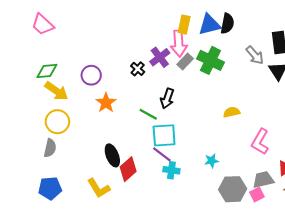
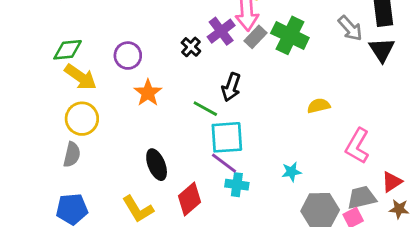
red diamond: (128, 169) -> (190, 199), moved

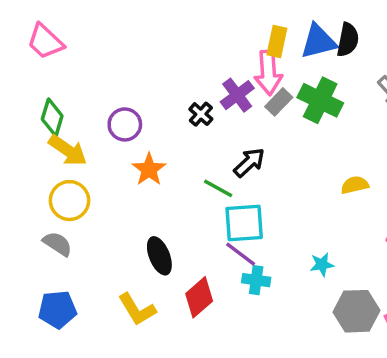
green diamond: (68, 50) -> (52, 118), turned -68
black arrow: (231, 87) -> (249, 162), turned -152
gray semicircle: (72, 155) -> (57, 244), turned -70

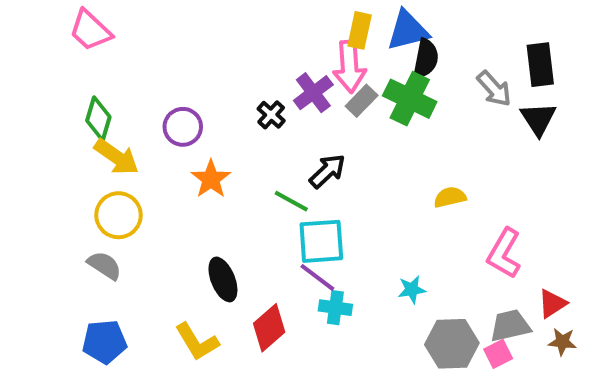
black semicircle: (348, 40) -> (426, 59), moved

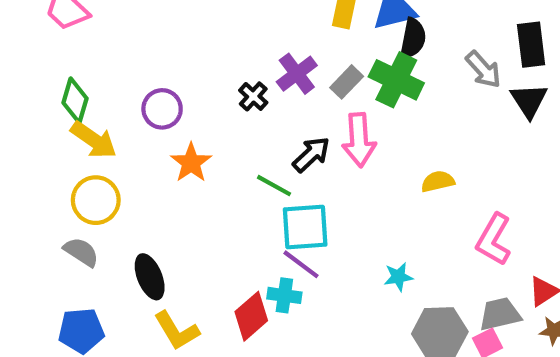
pink arrow: (349, 67) -> (359, 140), moved
black ellipse: (223, 279) -> (150, 277), moved
cyan cross: (335, 308) -> (284, 295), moved

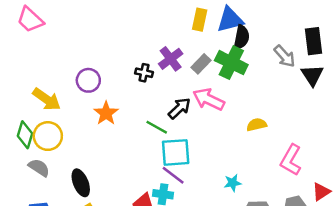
black cross: (253, 96) -> (144, 73), turned -30
green diamond: (75, 101) -> (25, 135), moved
pink arrow: (359, 140) -> (209, 99), turned 120

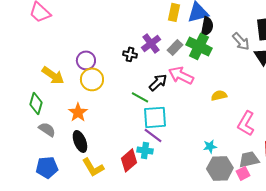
orange star: (106, 113) -> (78, 112), moved
yellow circle: (48, 136) -> (92, 79), moved
cyan star: (233, 183) -> (210, 146), moved

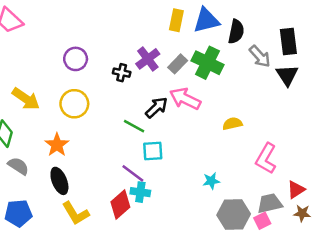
black semicircle: (207, 26) -> (236, 32), moved
purple circle: (86, 60) -> (76, 59), moved
cyan square: (155, 117) -> (153, 151), size x0.7
purple line: (153, 135) -> (133, 173), moved
cyan star: (210, 146) -> (211, 181), moved

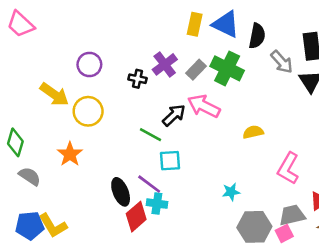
blue triangle: (206, 20) -> (226, 24), turned 40
yellow arrow: (26, 99) -> (54, 94), moved
black ellipse: (59, 181) -> (121, 192), moved
yellow L-shape: (76, 213) -> (53, 226), moved

